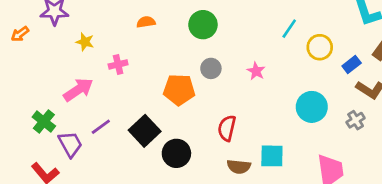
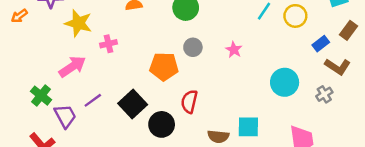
yellow star: (85, 42) -> (78, 23), size x1.6
yellow circle: (320, 47) -> (295, 16), moved
red semicircle: (227, 128) -> (189, 102), moved

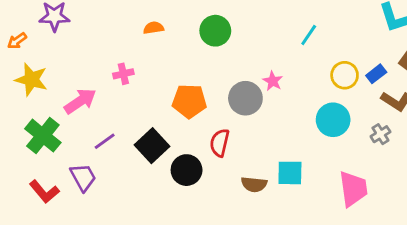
yellow circle: (295, 16) -> (345, 75), moved
yellow star: (78, 23) -> (31, 80), moved
gray circle: (193, 47) -> (245, 98), moved, size x1.5
green cross: (41, 96) -> (43, 136), size x1.4
purple trapezoid: (65, 116) -> (83, 177), moved

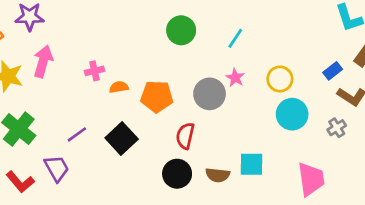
orange semicircle: (153, 28) -> (119, 87), moved
cyan line: (309, 35) -> (235, 38), moved
yellow circle: (345, 75) -> (280, 79), moved
pink arrow: (80, 101) -> (43, 61), moved, turned -40
black circle: (187, 170) -> (177, 174), moved

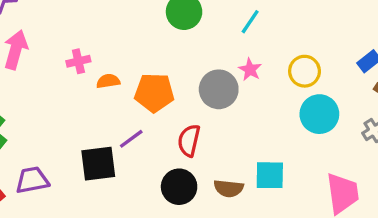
purple line: (77, 134) -> (131, 139), moved
black square: (122, 139) -> (98, 164), moved, turned 36
purple trapezoid: (57, 168) -> (32, 180), turned -72

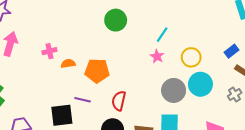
cyan line: (250, 22) -> (162, 35), moved
gray circle: (219, 89) -> (174, 90), moved
purple line: (131, 139) -> (83, 100), turned 49

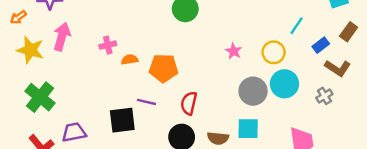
cyan line: (162, 35) -> (297, 26), moved

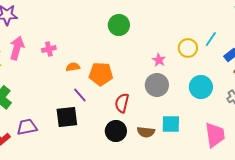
pink cross: (108, 45) -> (49, 49), moved
yellow circle: (274, 52) -> (188, 48), moved
gray circle: (253, 91) -> (157, 85), moved
purple line: (147, 102) -> (80, 95), moved, turned 35

